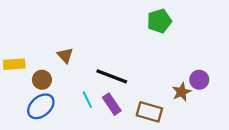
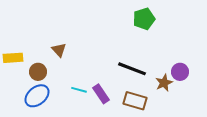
black line: (112, 76) -> (132, 69), moved
cyan line: (87, 100) -> (79, 90), turned -49

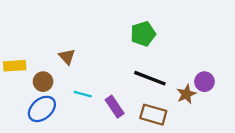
green pentagon: (144, 19) -> (143, 34), moved
cyan line: (79, 90) -> (83, 94), moved

